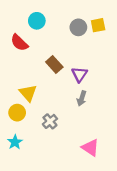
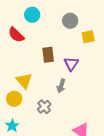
yellow square: (98, 25) -> (88, 37), moved
brown rectangle: (54, 65) -> (48, 55), turned 35
gray arrow: (82, 98) -> (61, 86), moved

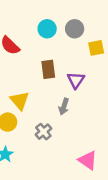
cyan circle: (32, 15) -> (47, 29), moved

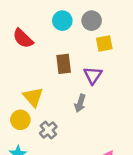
yellow square: (96, 48) -> (104, 44), moved
gray cross: (43, 132) -> (48, 130), moved

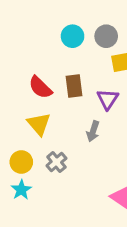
red semicircle: (23, 38) -> (40, 87), moved
yellow circle: (20, 120) -> (21, 162), moved

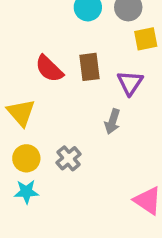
yellow triangle: (39, 124) -> (21, 113), moved
cyan star: (21, 190) -> (26, 192), turned 30

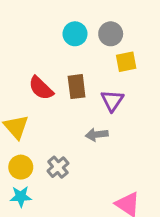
gray arrow: (112, 121) -> (97, 135), turned 65

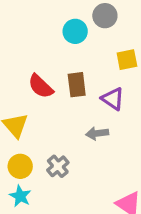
gray circle: (111, 34) -> (105, 16), moved
purple triangle: (112, 100) -> (113, 99), turned -30
cyan star: (21, 197) -> (20, 196), turned 30

